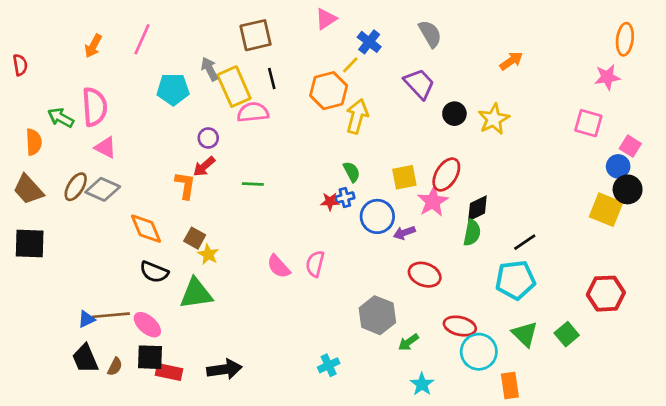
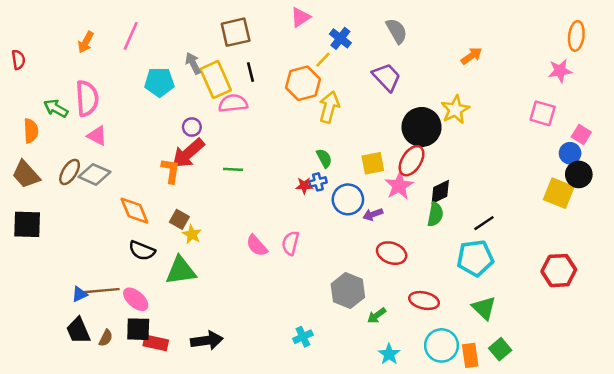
black circle: (454, 114) -> (422, 127), moved, size x1.8
red arrow: (204, 166) -> (188, 153), size x1.6
green square: (567, 334) -> (500, 349), moved
cyan circle: (479, 352) -> (441, 345), moved

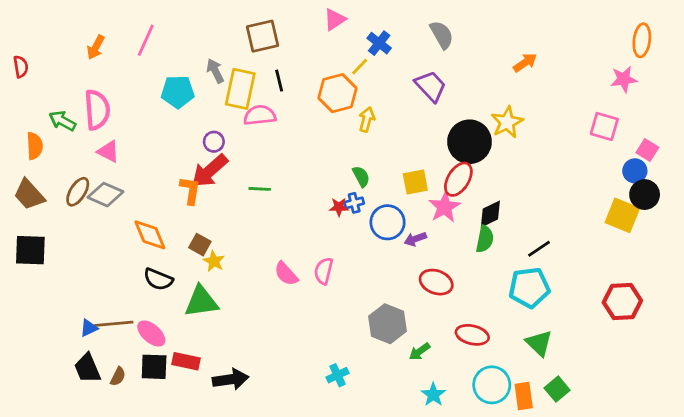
yellow rectangle: (216, 80) -> (240, 89), turned 36
yellow arrow: (329, 107) -> (367, 119), size x0.7
red rectangle: (156, 343) -> (186, 361), moved

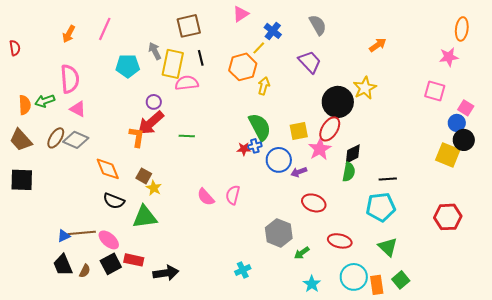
green arrow: (62, 121) -> (45, 101), moved, turned -48
green semicircle: (361, 176) -> (260, 127), size x1.8
black line: (539, 249) -> (388, 179), turned 30
black square: (154, 367) -> (111, 264), turned -30

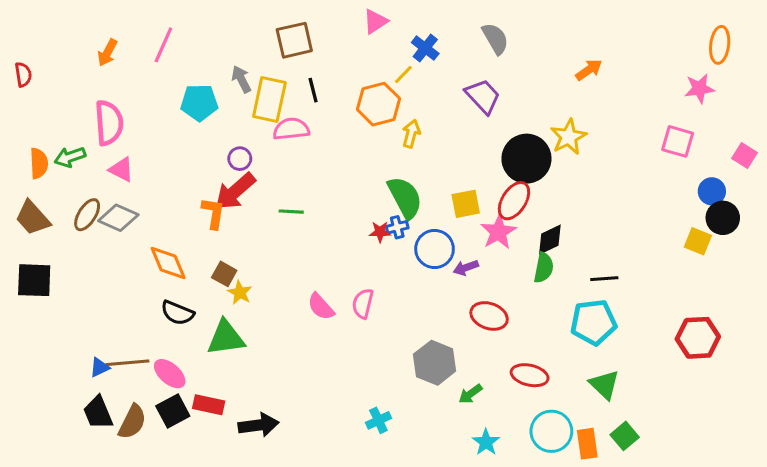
pink square: (466, 108) -> (745, 156), moved
yellow square: (448, 155) -> (698, 241), size x0.7
brown semicircle: (85, 271) -> (132, 422), size x1.6

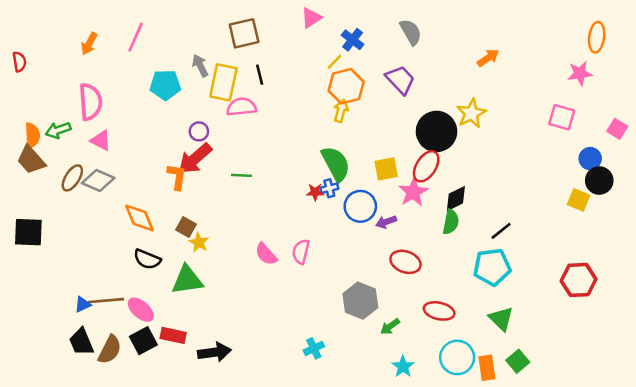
orange hexagon: (378, 104) -> (346, 86), moved
brown trapezoid: (33, 218) -> (31, 160), moved
black line: (604, 279) -> (501, 231), turned -35

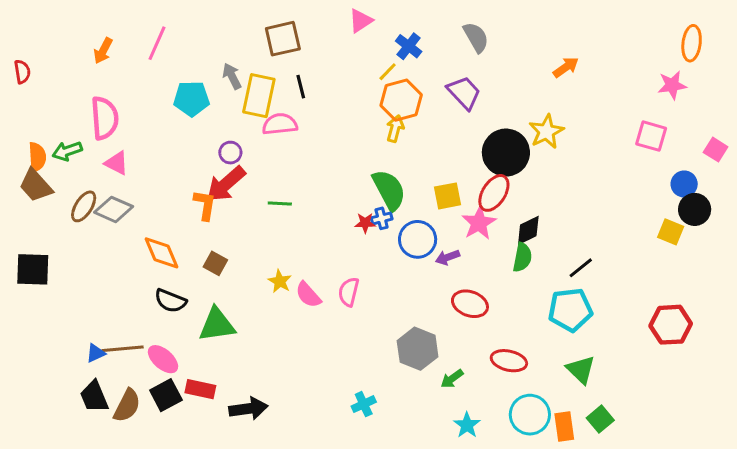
yellow star: (199, 242) -> (280, 281), moved

